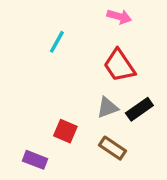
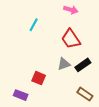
brown rectangle: (113, 148) -> (85, 94), moved

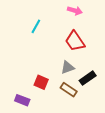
black rectangle: (83, 65) -> (88, 78), moved
brown rectangle: (85, 94) -> (69, 90), moved

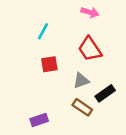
red square: (41, 82) -> (49, 64), moved, turned -32
purple rectangle: (22, 100) -> (39, 120), moved, turned -40

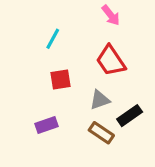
pink arrow: (90, 12) -> (111, 15), turned 36
purple rectangle: (39, 120) -> (47, 125), moved

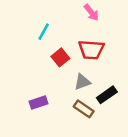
red trapezoid: (111, 61) -> (91, 50), turned -52
red square: (61, 79) -> (60, 57), moved, turned -30

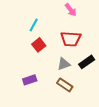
red square: (60, 57) -> (39, 45), moved
black rectangle: (107, 95) -> (87, 62), moved

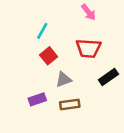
gray triangle: (64, 64) -> (64, 80), moved
brown rectangle: (65, 85) -> (70, 104), moved, turned -42

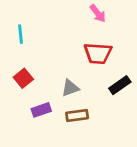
cyan line: (42, 31) -> (21, 34), moved, turned -35
red square: (49, 56) -> (23, 78), moved

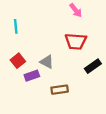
gray triangle: (70, 88) -> (47, 62), moved, turned 48
purple rectangle: (41, 110) -> (32, 76), moved

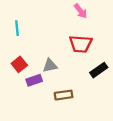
gray triangle: (47, 62) -> (50, 66), turned -40

